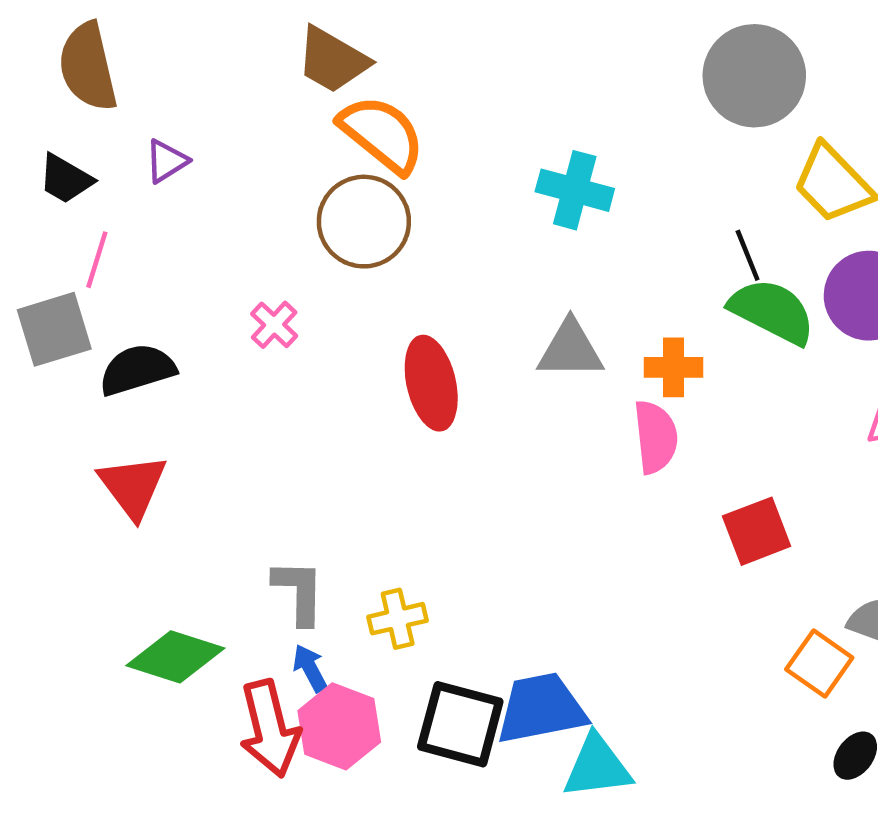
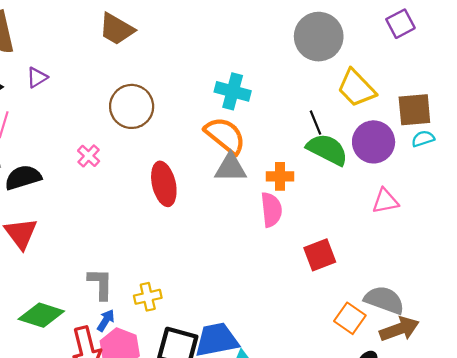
orange semicircle: (382, 134) -> (225, 135), moved
blue arrow: (310, 668) -> (106, 320), turned 60

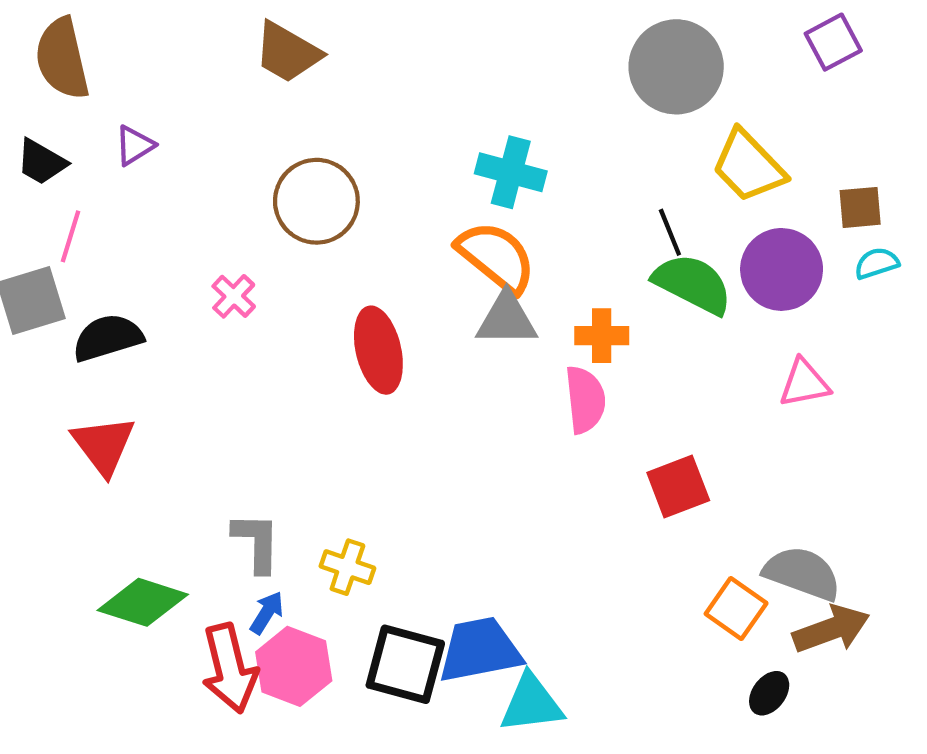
brown square: (414, 110) -> (860, 207), size x0.7
yellow cross: (148, 297) -> (347, 567), turned 32

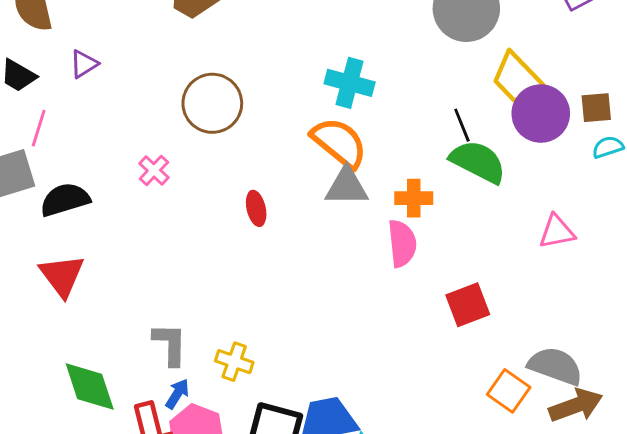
purple circle: (782, 269) -> (541, 114), moved
red ellipse: (378, 350) -> (256, 208), size x0.6
green diamond: (143, 602) -> (90, 386), turned 54

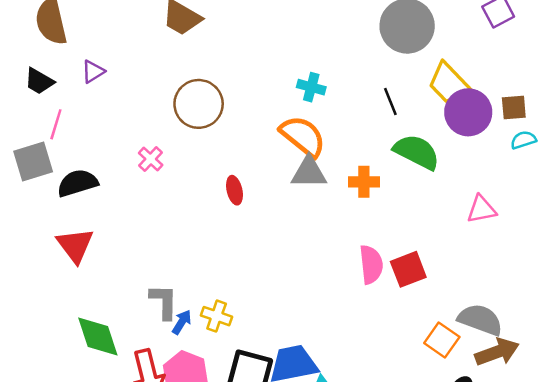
cyan cross: (350, 83) -> (311, 87), size x0.7
black line: (462, 125) -> (390, 102), moved
pink semicircle: (402, 243) -> (371, 265), moved
blue arrow: (177, 394) -> (182, 322), moved

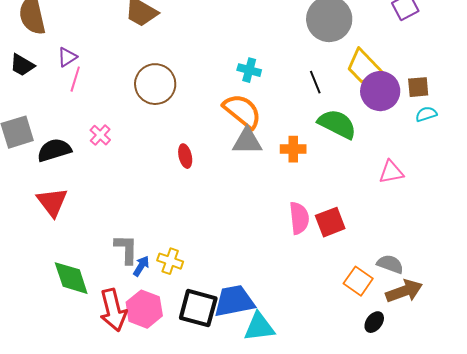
pink line: (56, 124) -> (75, 79), moved
pink cross: (151, 159) -> (100, 135), moved
gray semicircle: (480, 320) -> (390, 264), size x0.7

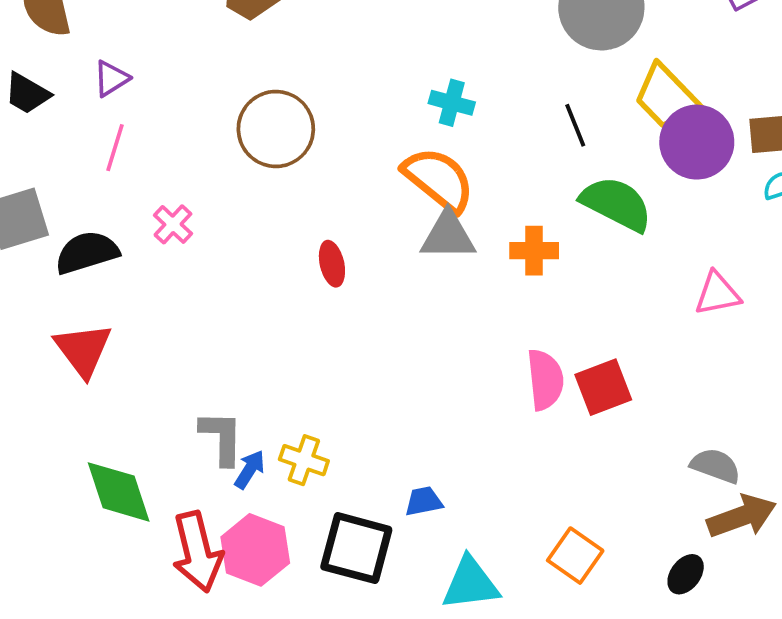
pink line: (75, 79) -> (115, 148), moved
orange square: (358, 281) -> (575, 556), moved
blue trapezoid: (234, 301) -> (424, 501), moved, size x0.5

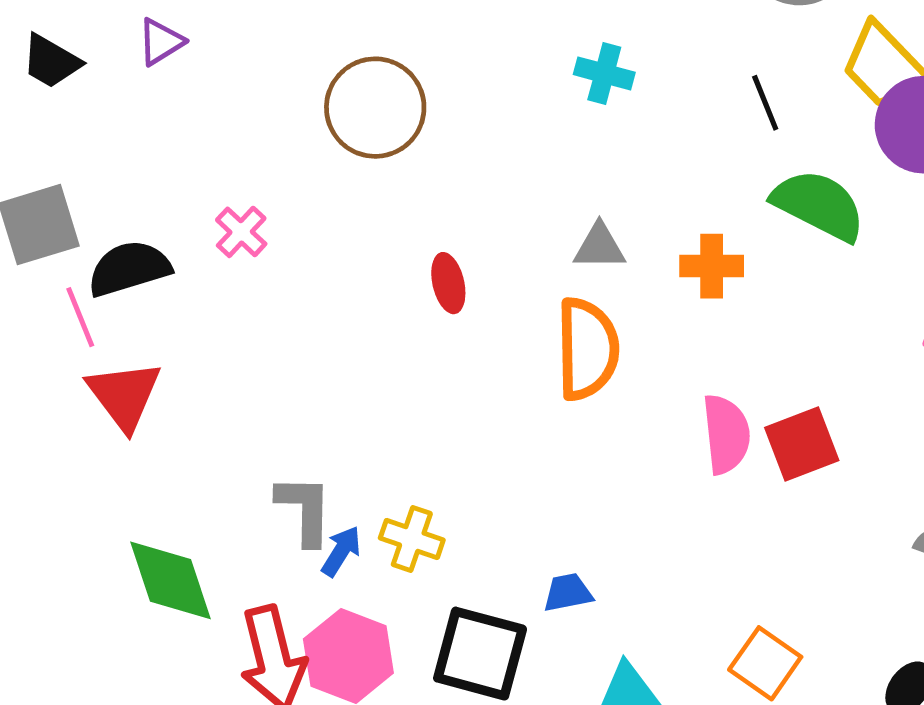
pink line: (115, 148) -> (80, 317), moved, turned -39
orange semicircle: (439, 179) -> (587, 349), moved, turned 50
gray triangle: (448, 236) -> (599, 247), size x0.7

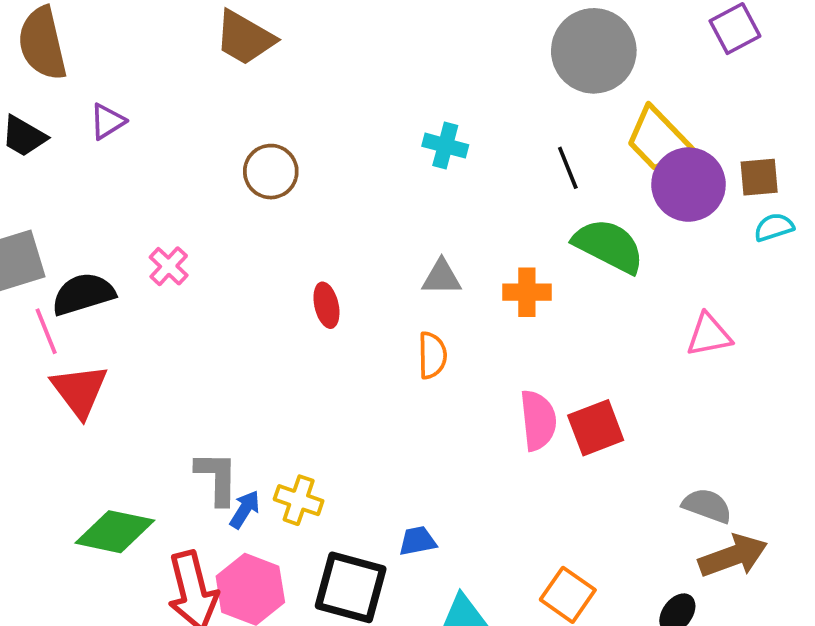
brown circle: (375, 108) -> (271, 172), size x0.7
orange semicircle: (587, 349) -> (432, 355), size x0.6
green diamond: (170, 580) -> (115, 532), turned -60

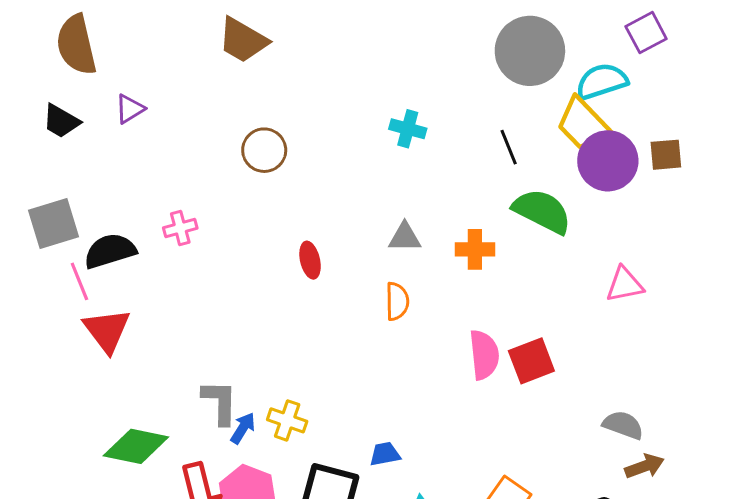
cyan semicircle: (774, 227) -> (602, 81), moved, size x1.6
pink cross: (169, 266) -> (180, 228), turned 32
brown arrow: (733, 556) -> (644, 466), size x0.7

